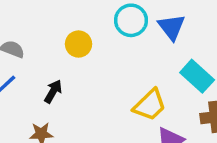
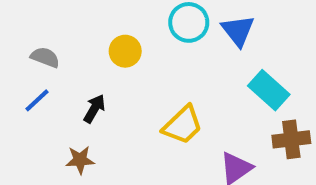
yellow trapezoid: (150, 105) -> (183, 125), moved

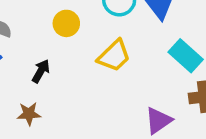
yellow trapezoid: (183, 125) -> (114, 56), moved

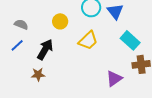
black arrow: (41, 71) -> (45, 49), size x1.5

